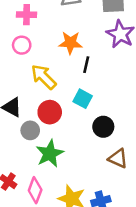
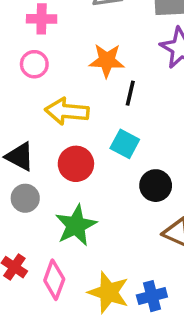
yellow arrow: (44, 77) -> (67, 111), turned -40
gray circle: (30, 130) -> (25, 198), moved

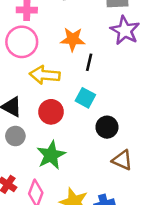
pink circle: (34, 64) -> (22, 42), size x1.6

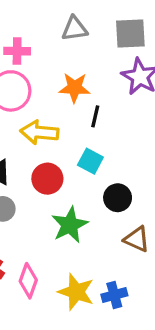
green star: (51, 155) -> (70, 225), moved

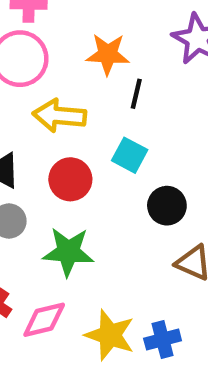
green star: (70, 225) -> (68, 252), moved, turned 30
pink diamond: (28, 281) -> (44, 320), turned 56

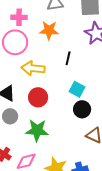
orange star: (108, 54) -> (49, 30), moved
cyan square: (130, 155) -> (77, 89), moved

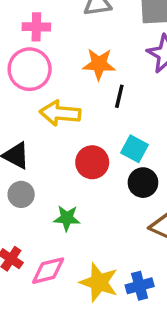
orange star: (49, 30) -> (99, 64), moved
red circle: (38, 97) -> (92, 162), moved
green star: (37, 130) -> (67, 218), size x0.7

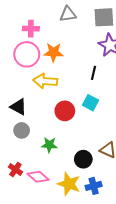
orange star: (99, 64) -> (53, 52), moved
black line: (119, 96) -> (94, 73), moved
black circle: (143, 183) -> (83, 159), moved
pink diamond: (48, 271) -> (38, 177), turned 55

